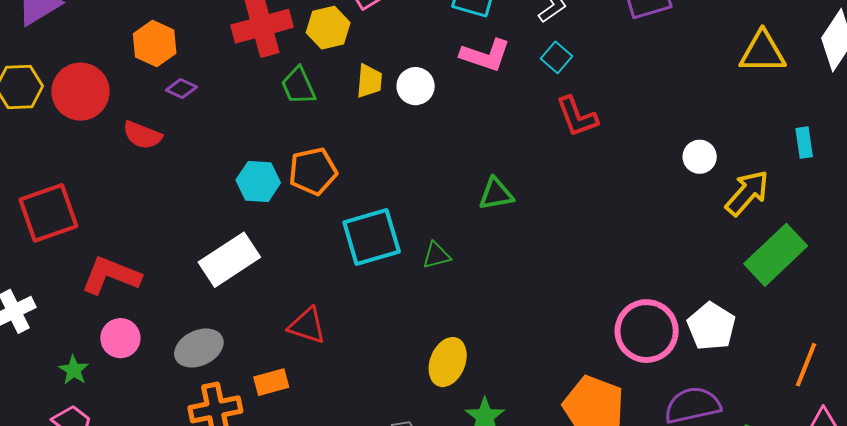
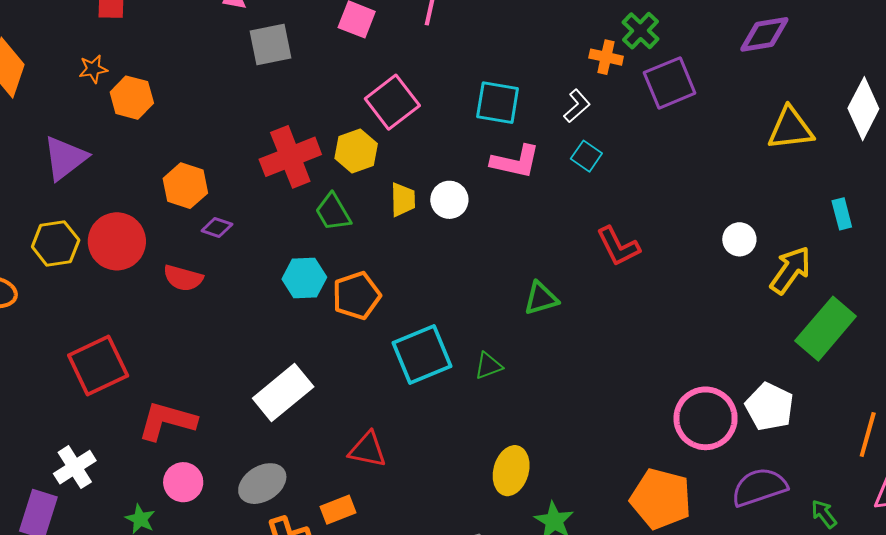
red L-shape: (577, 117) -> (618, 246), moved
cyan hexagon: (258, 181) -> (304, 278), moved

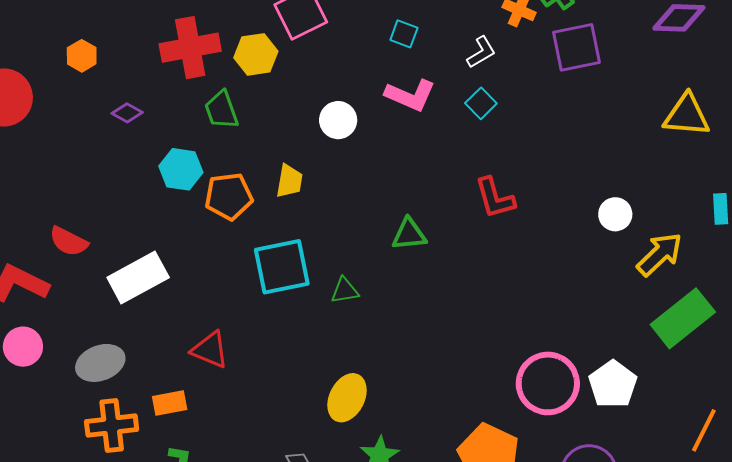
cyan square: (498, 103) -> (404, 34), size x0.6
orange hexagon: (185, 186) -> (82, 56), size x0.7
yellow trapezoid: (403, 200) -> (289, 181), moved
purple diamond: (217, 227) -> (127, 113), moved
red semicircle: (183, 278) -> (69, 241), moved

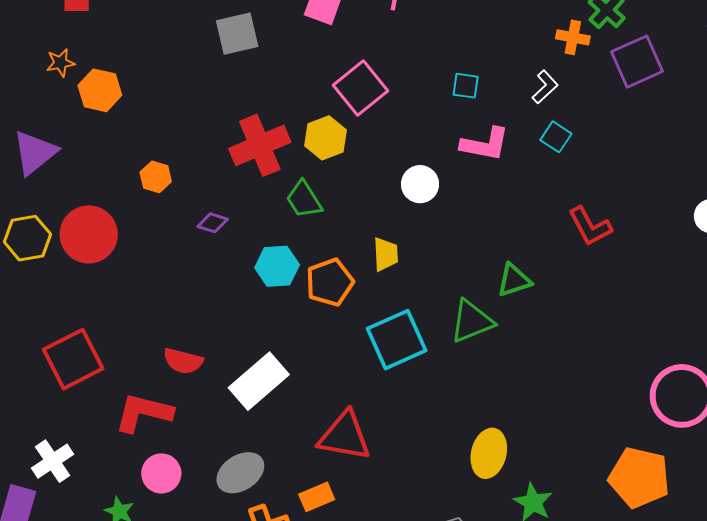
green triangle: (345, 291) -> (472, 321), moved, size x1.6
red triangle: (210, 350) -> (345, 436), size x1.4

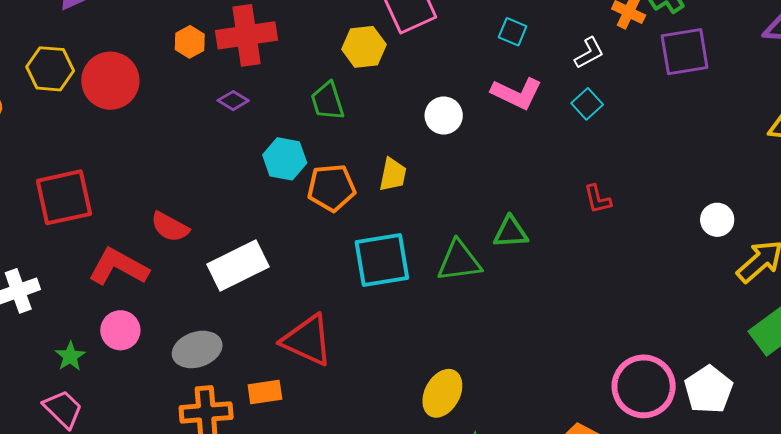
red cross: (260, 145) -> (246, 35), moved
red L-shape: (590, 226) -> (597, 199), size x0.7

